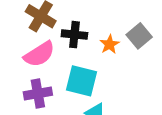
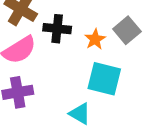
cyan square: (81, 81) -> (104, 79), moved

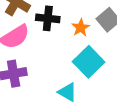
cyan square: (104, 79) -> (89, 62), turned 32

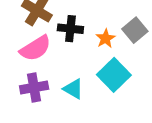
cyan triangle: (68, 92) -> (73, 89), moved

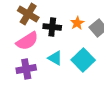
orange star: (105, 38) -> (77, 23), moved
cyan triangle: (73, 89) -> (55, 58), moved

